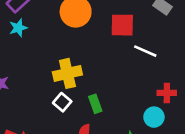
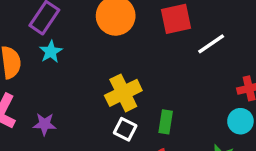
white line: (145, 51) -> (211, 44), turned -45
green rectangle: (95, 104) -> (166, 122), turned 42

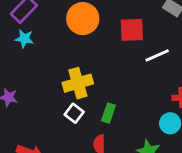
cyan star: (51, 52) -> (24, 39), turned 30

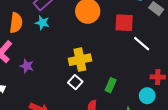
white line: (157, 55) -> (142, 44), turned 60
green rectangle: (109, 113) -> (111, 85), moved

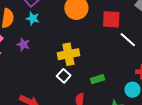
purple star: (27, 66) -> (23, 44), moved
green rectangle: (111, 85) -> (98, 79), turned 48

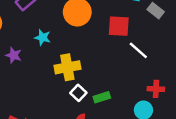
cyan star: (33, 18) -> (43, 37), moved
white square: (64, 76) -> (78, 93), moved

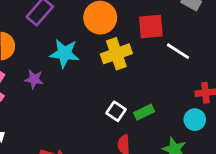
cyan star: (43, 37) -> (64, 53), size x1.5
yellow cross: (67, 67) -> (116, 54), moved

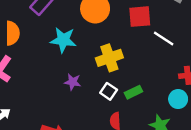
yellow cross: (116, 54) -> (109, 58), moved
purple star: (34, 79) -> (73, 82), moved

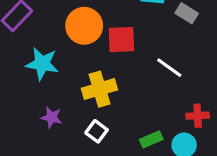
red square: (140, 17) -> (121, 39), moved
green rectangle: (133, 92) -> (151, 139), moved

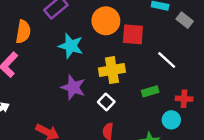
purple star: (51, 117) -> (73, 87), size x1.5
green rectangle: (151, 139) -> (150, 91), moved

